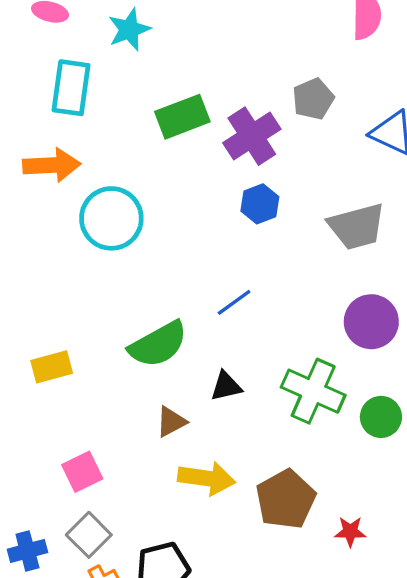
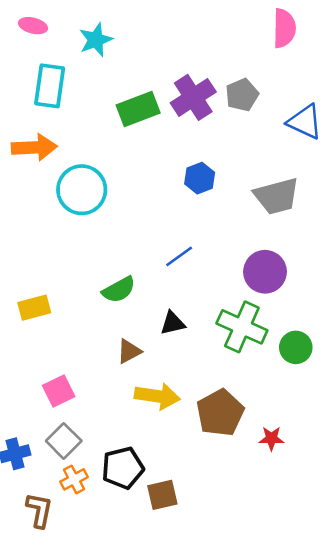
purple cross: (252, 136) -> (193, 97), moved
purple circle: (371, 322) -> (265, 272), moved
green semicircle: (158, 344) -> (119, 290), size x0.7

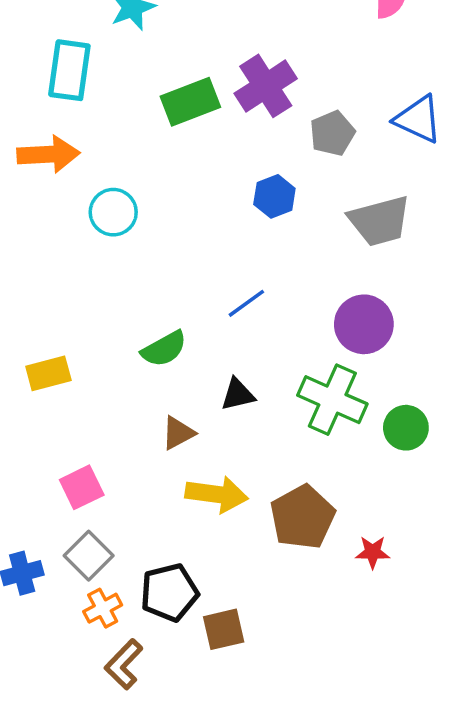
gray pentagon: (242, 95) -> (332, 133), moved
cyan circle: (82, 190) -> (113, 212), size x0.7
brown L-shape: (39, 510) -> (124, 664), moved, turned -147

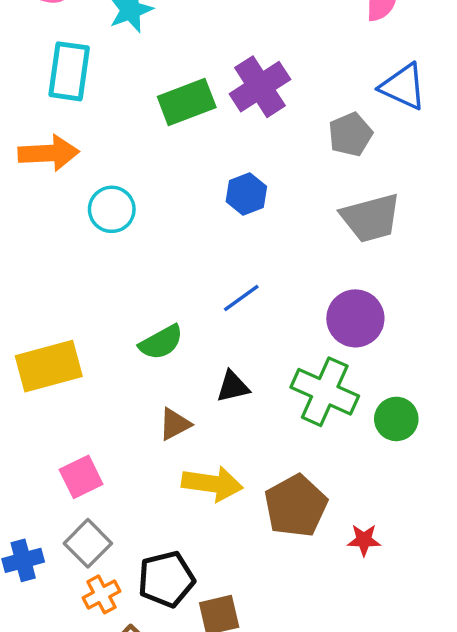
blue triangle: (418, 119) -> (403, 87), moved
gray pentagon: (332, 133) -> (350, 134), moved
blue hexagon: (274, 196) -> (246, 194), moved
yellow rectangle: (48, 373) -> (49, 366), size x1.5

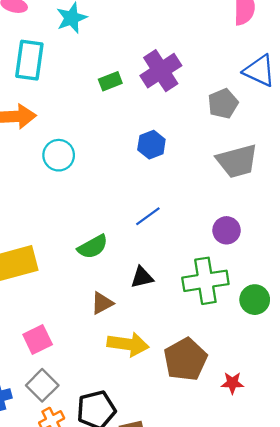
green rectangle: (187, 102) -> (110, 81), size x0.6
purple circle: (355, 318) -> (227, 230), size x0.7
green cross: (325, 392) -> (205, 281), turned -33

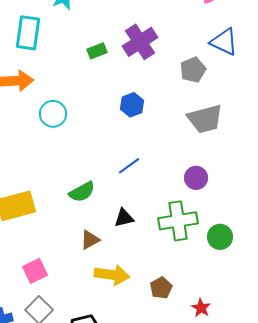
brown pentagon: (185, 359) -> (161, 288), size x0.6
red star: (232, 383) -> (201, 308), turned 30

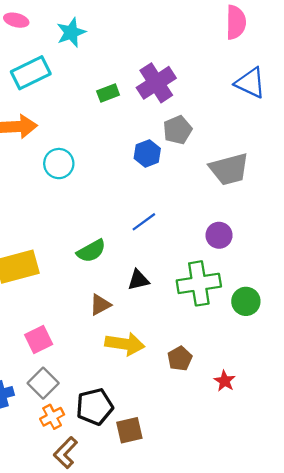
cyan rectangle: (28, 33) -> (31, 73), turned 56
gray pentagon: (193, 70) -> (178, 130), moved

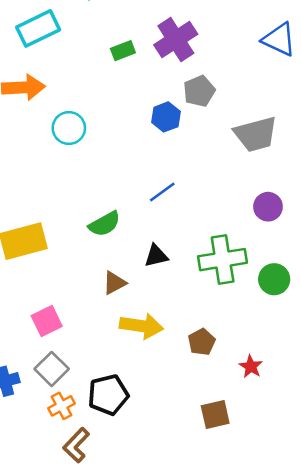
purple circle: (219, 235) -> (268, 207), moved
brown square: (129, 430) -> (215, 414), moved

